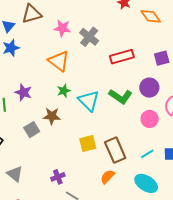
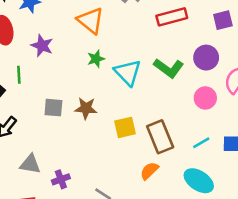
purple star: (23, 92) -> (42, 46), moved
brown star: (52, 116) -> (86, 108), moved
gray square: (32, 130) -> (53, 108), turned 35
gray triangle: (15, 174) -> (30, 164), turned -30
purple cross: (58, 177) -> (61, 179), moved

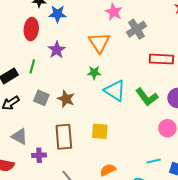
cyan triangle: (128, 72) -> (115, 91), turned -30
gray square: (53, 108) -> (41, 98), moved
brown star: (86, 108) -> (66, 99), moved
brown rectangle: (160, 137) -> (64, 137), moved

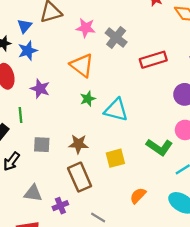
green L-shape: (147, 97) -> (159, 147), moved
brown star: (66, 99) -> (78, 144), moved

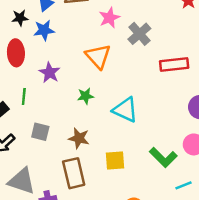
pink star: (86, 28) -> (109, 18), turned 30
green star: (88, 99) -> (86, 96), moved
gray triangle: (33, 193) -> (22, 181), size x1.4

